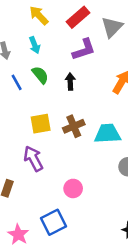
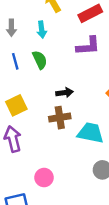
black arrow: (70, 81) -> (64, 93), moved, turned 70
yellow square: (41, 124) -> (16, 105), moved, turned -30

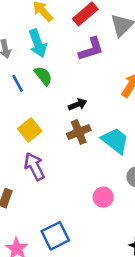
cyan arrow: (42, 30) -> (38, 43), size x1.5
cyan trapezoid: (91, 133) -> (115, 141), turned 40
pink circle: (44, 178) -> (103, 197), moved

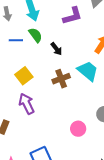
blue line: (18, 83) -> (16, 40), turned -64
black arrow: (78, 104) -> (56, 49), moved, turned 72
cyan trapezoid: (115, 141) -> (88, 71), moved

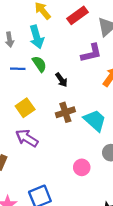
purple L-shape: (72, 16) -> (91, 53), moved
cyan trapezoid: (88, 71) -> (95, 120), moved
purple arrow: (27, 104) -> (27, 138), turned -35

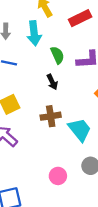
green semicircle: (39, 64) -> (57, 55), moved

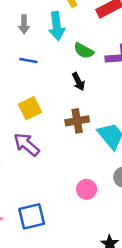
green semicircle: (57, 55) -> (84, 51), turned 144

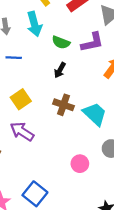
black arrow: (78, 82) -> (60, 70), turned 63
brown cross: (77, 121) -> (64, 105), turned 36
blue square: (32, 216) -> (35, 194), turned -30

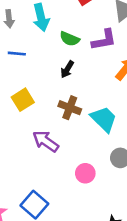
purple arrow: (22, 132) -> (46, 141), moved

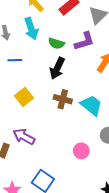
black arrow: (67, 69) -> (57, 68), size x1.5
purple arrow: (46, 141) -> (24, 137), moved

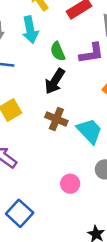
green semicircle: (56, 43) -> (58, 51), turned 42

